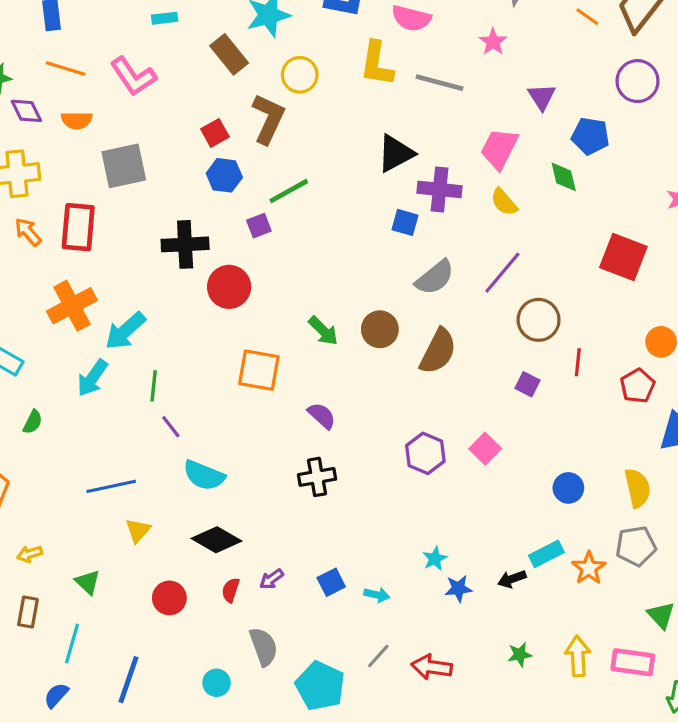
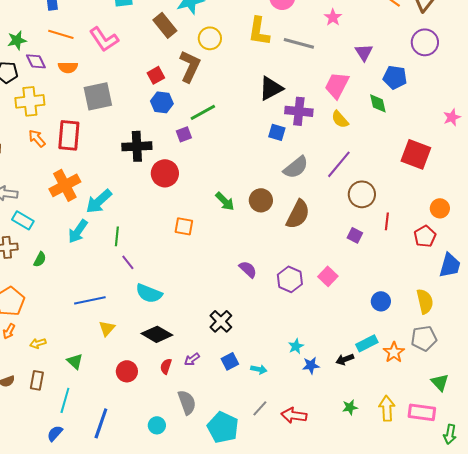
orange square: (259, 370) -> (184, 226), size x0.7
purple semicircle: (322, 416) -> (248, 269), moved
black cross: (317, 477) -> (221, 321), moved, turned -35

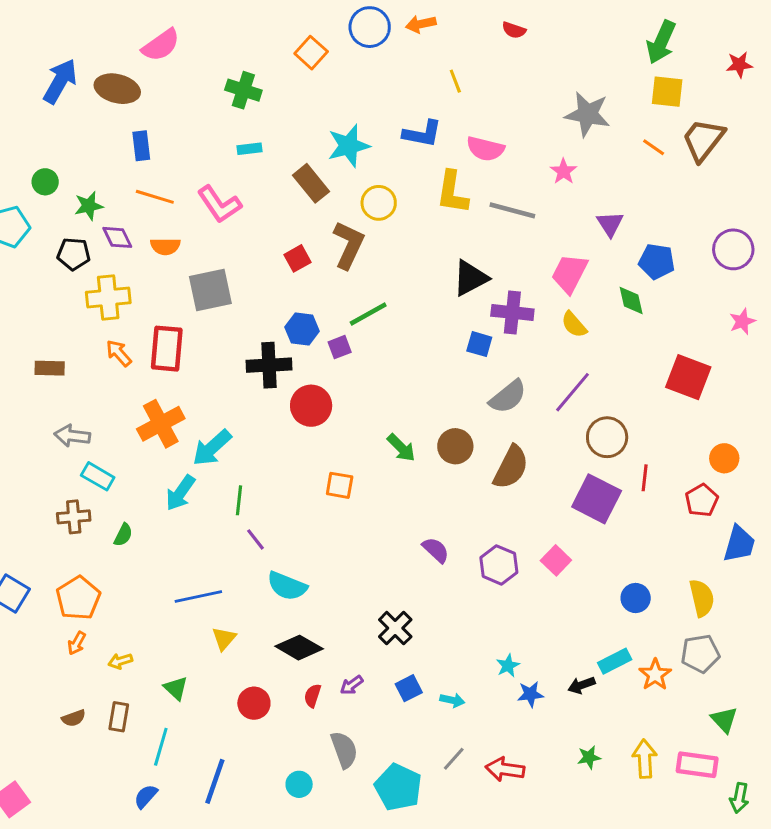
purple circle: (425, 42) -> (733, 249), moved
blue hexagon: (162, 102) -> (302, 329), moved
purple square: (355, 235) -> (597, 499), size x2.0

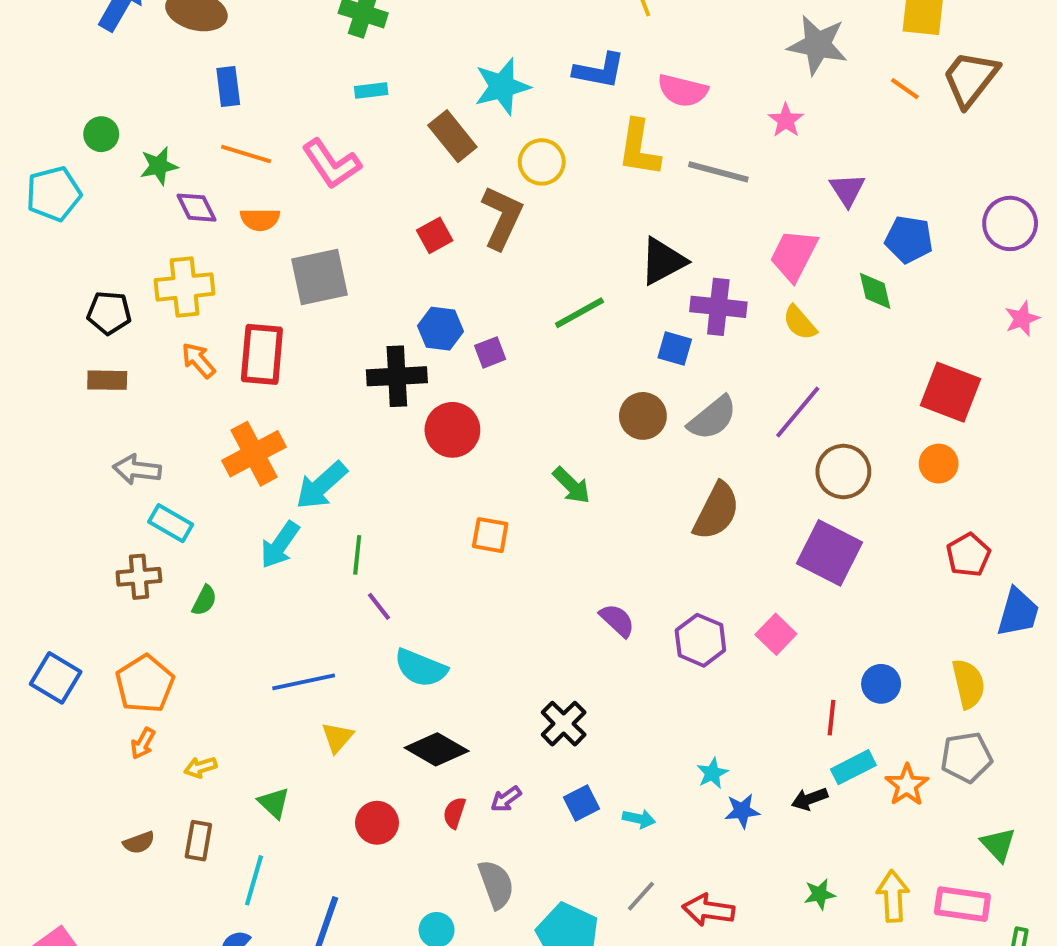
black pentagon: (74, 254) -> (109, 313), moved
green line: (368, 314) -> (579, 313), moved
brown circle: (455, 446) -> (643, 416), moved
orange circle: (724, 458) -> (939, 464), moved
red line: (645, 478) -> (831, 718), moved

